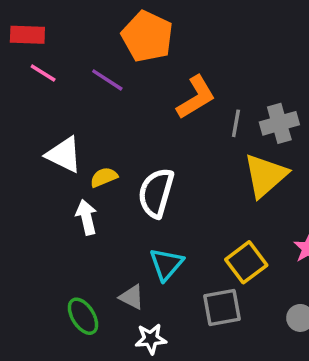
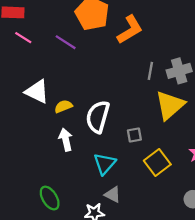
orange L-shape: (196, 97) -> (130, 30), moved
white arrow: (86, 217) -> (66, 140), moved
gray triangle: (132, 297) -> (113, 195), moved
gray square: (222, 308) -> (134, 135), moved, size x0.6

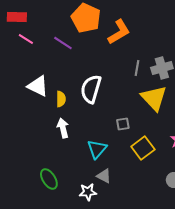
yellow triangle: (170, 105) -> (154, 98), turned -32
yellow semicircle: (63, 106) -> (61, 99), turned 112
white semicircle: (98, 117) -> (91, 89), moved

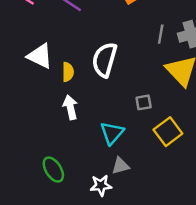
gray triangle: (104, 176) -> (120, 166), turned -42

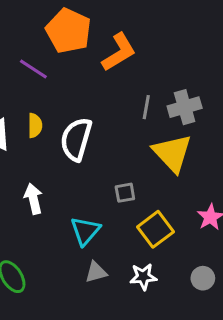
yellow semicircle: (68, 72) -> (35, 125), moved
white star: (101, 185) -> (143, 277), moved

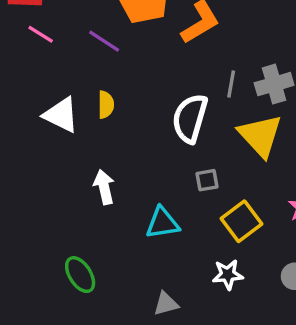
white semicircle: (76, 139) -> (190, 118), moved
cyan triangle: (85, 231) -> (162, 223), turned 40
gray triangle: (96, 272) -> (166, 304), moved

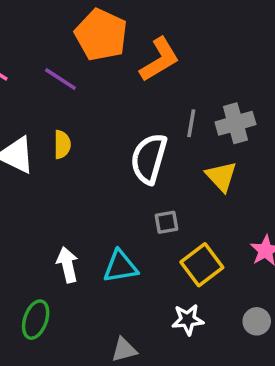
yellow triangle: (260, 136) -> (221, 176), size x0.7
white arrow: (104, 187) -> (67, 265), moved
green ellipse: (80, 275) -> (36, 320), turned 51

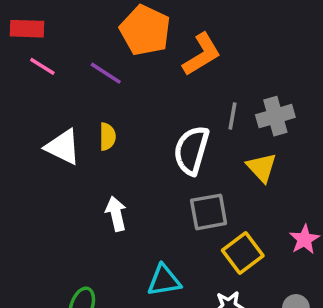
gray square: (167, 222) -> (209, 212), size x1.6
white arrow: (67, 265) -> (116, 214), moved
cyan triangle: (121, 267) -> (164, 280), moved

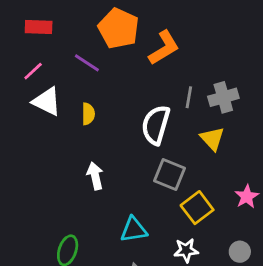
red rectangle: (27, 29) -> (39, 27), moved
pink line: (42, 66) -> (33, 71), moved, turned -75
white triangle: (63, 147) -> (47, 101), moved
gray square: (209, 212) -> (170, 174), turned 32

